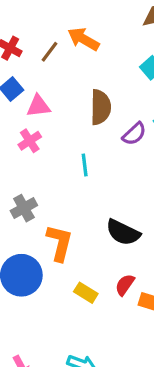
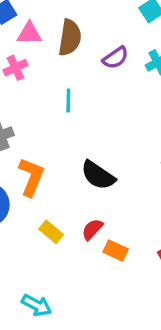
brown semicircle: (101, 107) -> (70, 38), moved
purple semicircle: (134, 134) -> (115, 58), moved

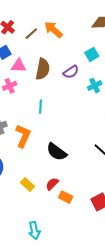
purple semicircle: (115, 58) -> (71, 72), moved
orange L-shape: (31, 177) -> (23, 136), moved
cyan arrow: (37, 305) -> (34, 231), moved, turned 48

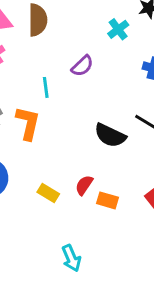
purple semicircle: (71, 72) -> (82, 66), moved
cyan line: (40, 107) -> (46, 87), moved
black semicircle: (57, 152) -> (110, 135), moved

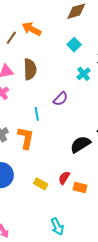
black semicircle: (110, 135) -> (80, 144), turned 125

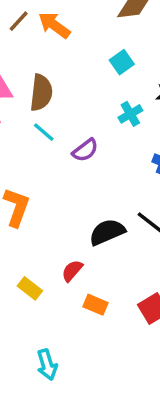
brown line: (11, 38) -> (19, 21), moved
cyan line: (37, 114) -> (44, 132), moved, turned -48
red semicircle: (64, 178) -> (72, 271), moved

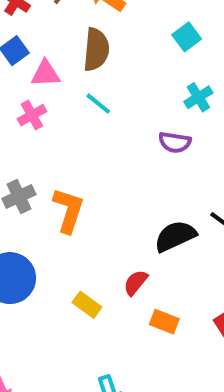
brown semicircle: (41, 93) -> (96, 50), moved
cyan line: (44, 132) -> (98, 104), moved
purple semicircle: (85, 150) -> (175, 142), moved, turned 48

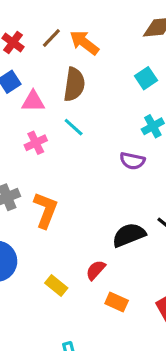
pink cross: (32, 115) -> (36, 143), moved

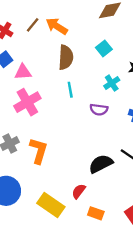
brown semicircle: (74, 84) -> (66, 57), moved
cyan line: (74, 127) -> (70, 90), moved, turned 42
pink cross: (36, 143) -> (27, 102), size x1.6
yellow rectangle: (56, 286) -> (51, 205), size x1.6

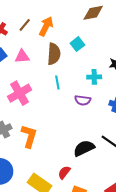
orange arrow: (57, 26) -> (46, 26), turned 84
cyan square: (104, 48) -> (77, 44), moved
pink triangle: (23, 72) -> (22, 56), moved
cyan cross: (112, 83) -> (94, 77), turned 32

